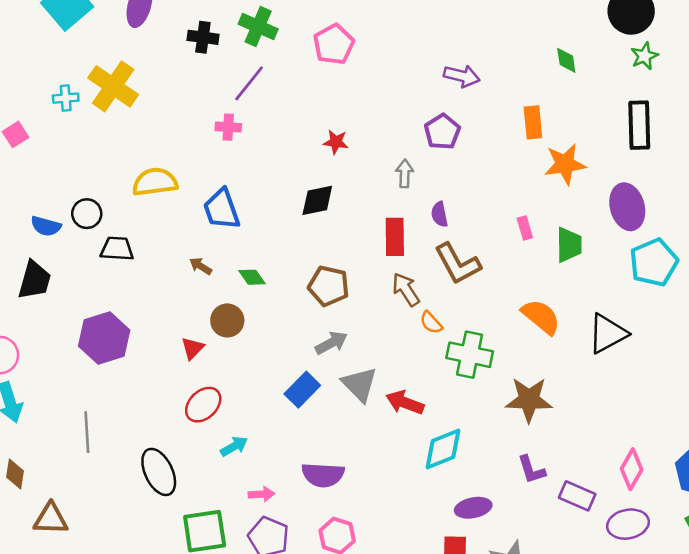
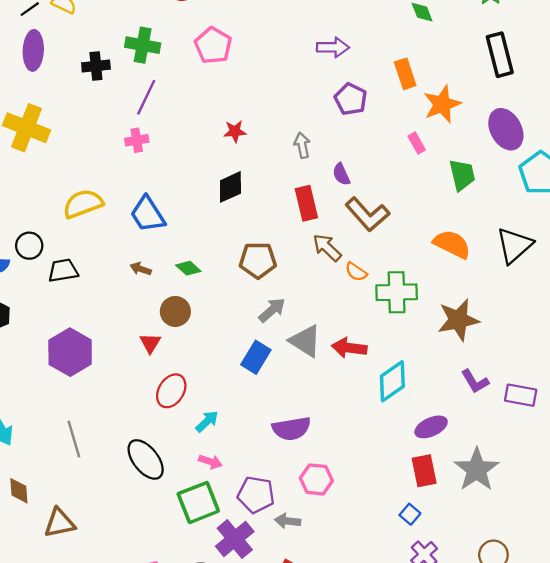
purple pentagon: (442, 132) -> (351, 99), moved
pink rectangle: (525, 228) -> (417, 143), moved
pink arrow: (261, 494) -> (210, 462), moved, turned 35

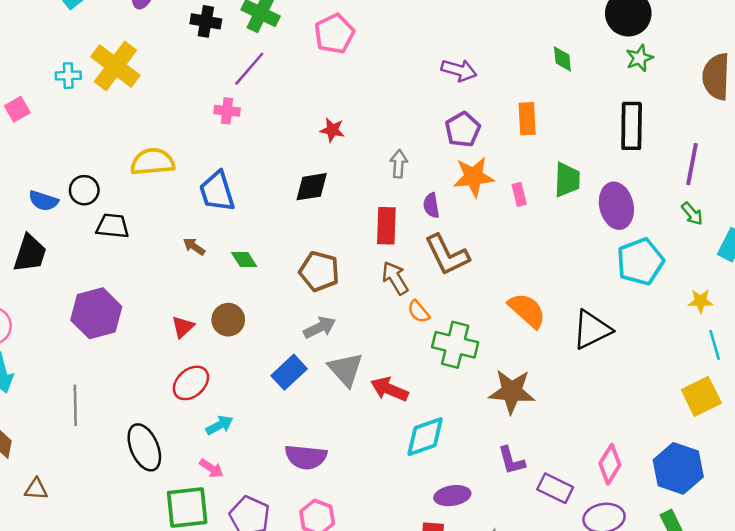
orange star: (442, 104) -> (474, 177), moved
green trapezoid: (462, 175) -> (567, 180), moved
brown circle: (175, 311) -> (228, 320), moved
brown triangle: (60, 523) -> (36, 489), size x0.7

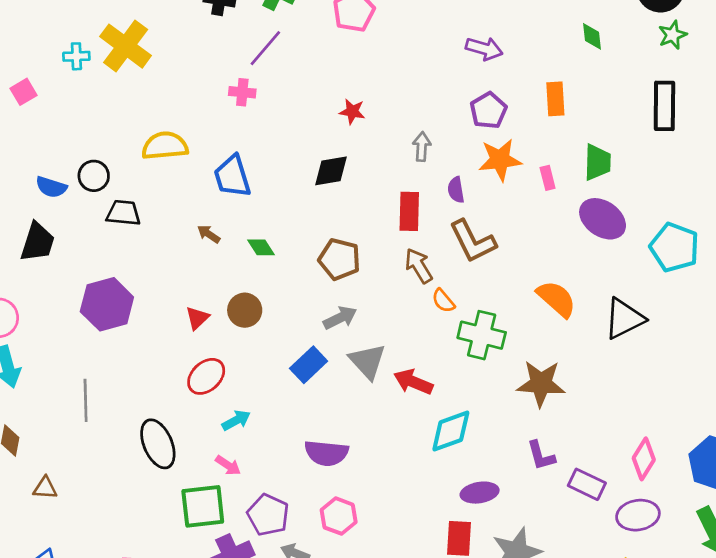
purple ellipse: (616, 206) -> (603, 219), moved, turned -42
cyan pentagon: (640, 262) -> (674, 247), turned -30

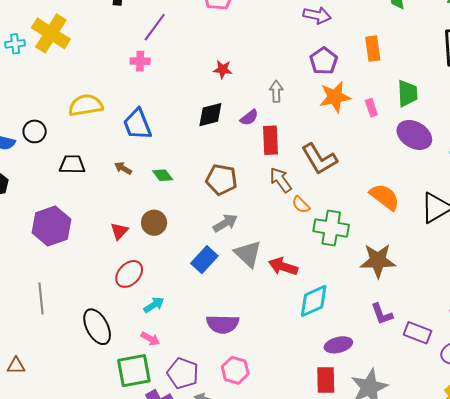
purple semicircle: (456, 190) -> (249, 118), moved, turned -114
black trapezoid: (123, 213) -> (72, 164), moved

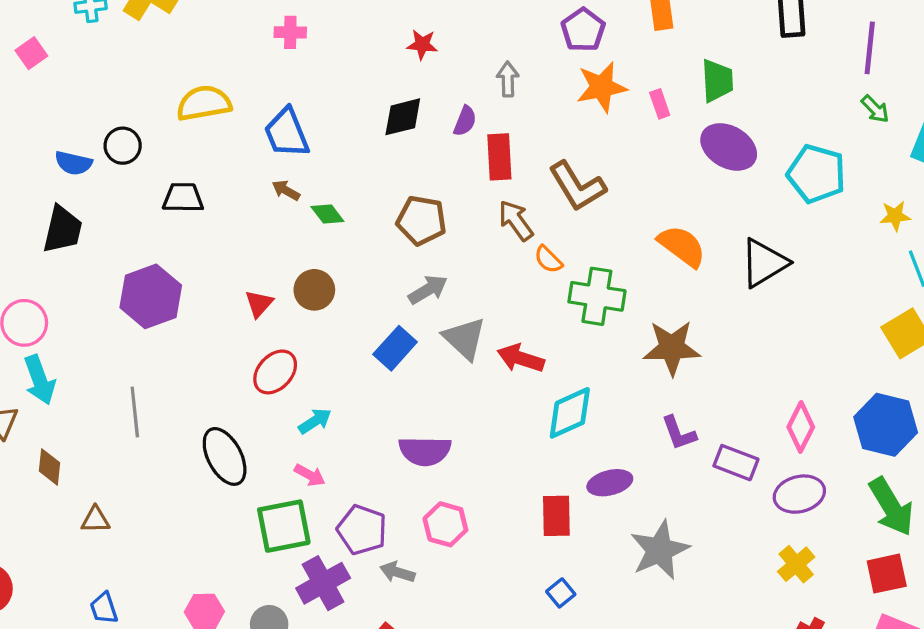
purple semicircle: (249, 118) -> (465, 121), turned -30
brown arrow: (123, 168) -> (286, 190), moved
red rectangle: (326, 380) -> (556, 516), moved

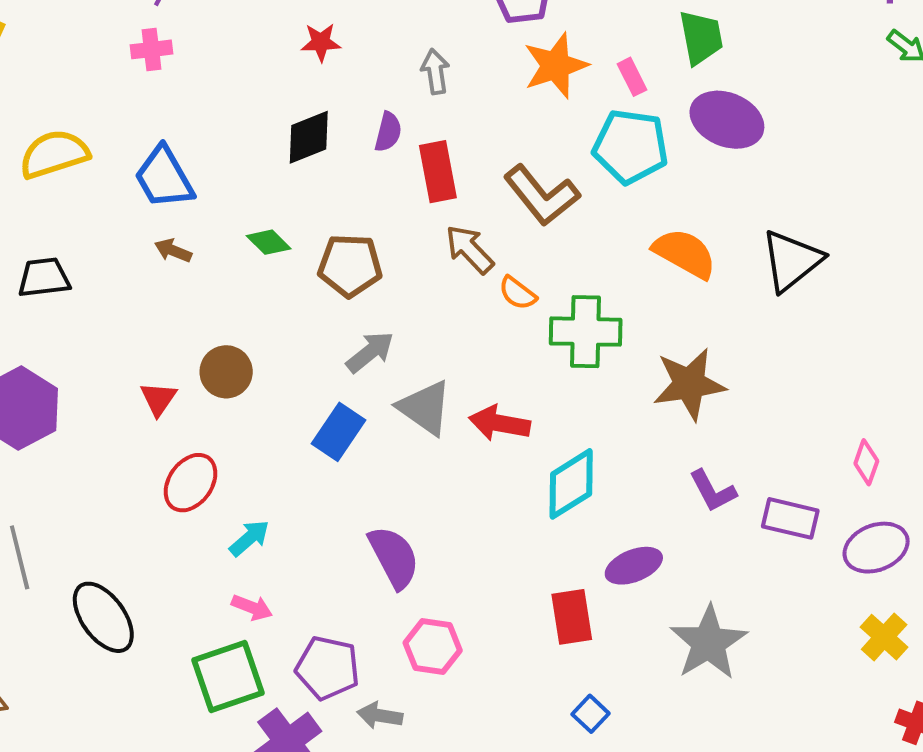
cyan pentagon: (816, 174) -> (631, 147), moved
green diamond: (327, 214) -> (269, 242), moved
pink diamond: (801, 427) -> (866, 462), size x0.7
purple semicircle: (425, 451) -> (394, 557), turned -111
black ellipse: (225, 456) -> (103, 617), moved

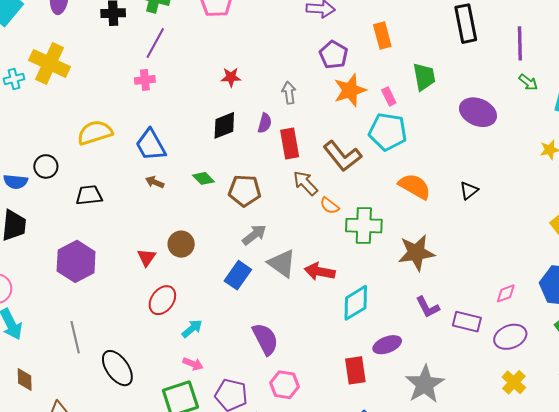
purple ellipse: (727, 120) -> (478, 112), moved
black triangle: (792, 261) -> (469, 191), size x0.6
pink diamond: (866, 462) -> (506, 293), turned 50

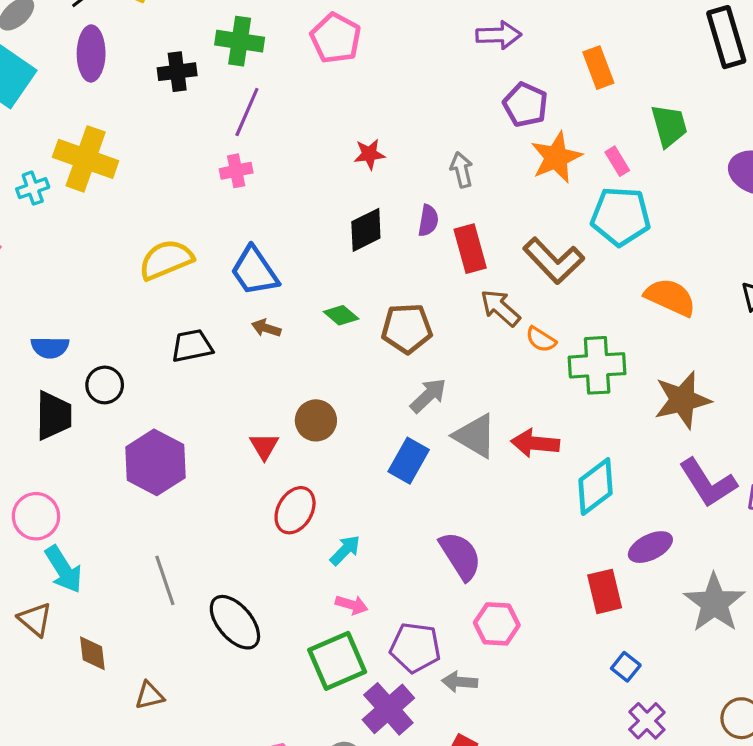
black circle: (46, 166) -> (105, 385), moved
black trapezoid: (89, 195) -> (192, 346), moved
purple L-shape: (428, 307) -> (708, 483), size x1.5

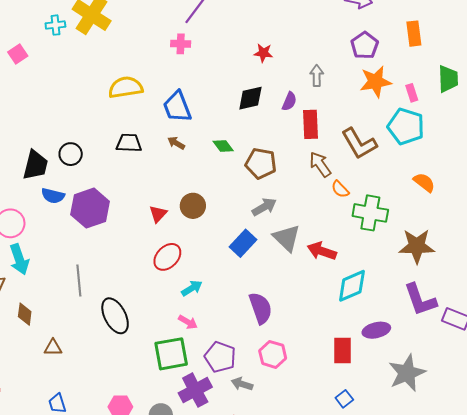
orange semicircle: (670, 297) -> (424, 182), size x0.7
blue semicircle: (50, 347) -> (53, 196), moved

